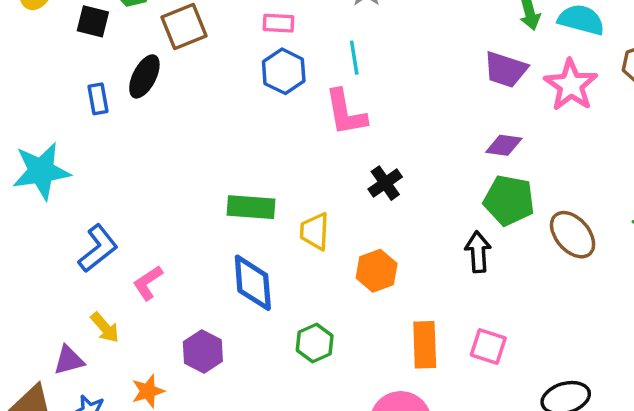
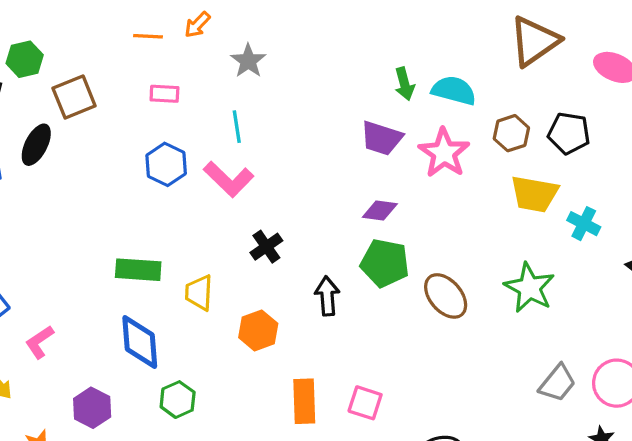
blue hexagon: (284, 71) -> (166, 164), moved
pink L-shape: (346, 113) -> (229, 179), turned -36
black arrow: (478, 252) -> (327, 296), moved
green hexagon: (315, 343) -> (178, 400), moved

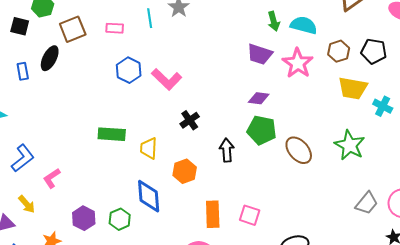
pink rectangle: (164, 94) -> (115, 28), moved
cyan line: (237, 127) -> (150, 18), moved
blue diamond: (140, 342) -> (149, 196), moved
green hexagon: (178, 400) -> (120, 219), moved

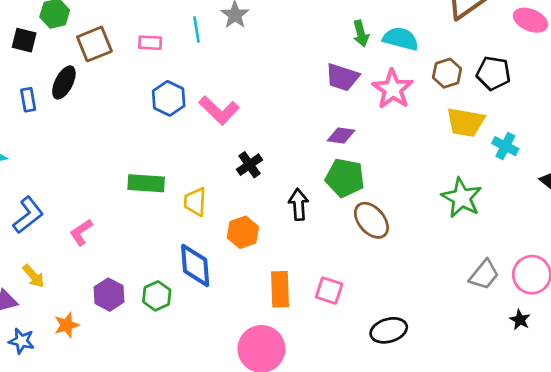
brown ellipse: (299, 150) -> (371, 220), moved
pink L-shape: (52, 178) -> (81, 232), moved

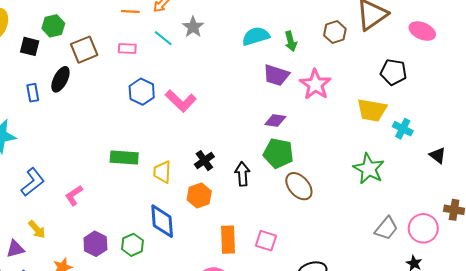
cyan line: (196, 29) -> (163, 38), turned -42
cyan semicircle: (401, 39) -> (256, 36), moved, turned -32
brown hexagon: (447, 73) -> (335, 32), moved
black cross: (250, 165) -> (204, 161), moved

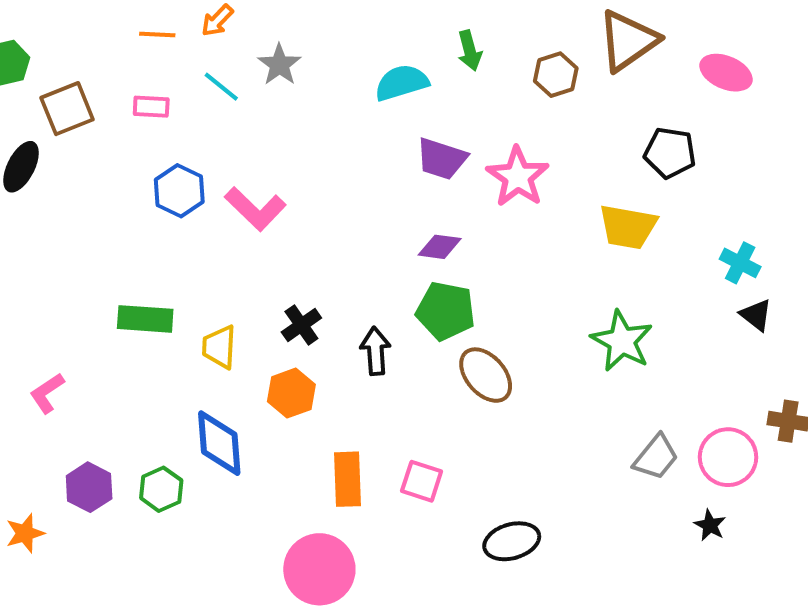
green arrow: (291, 41) -> (470, 51), moved
cyan cross: (403, 129) -> (740, 263), moved

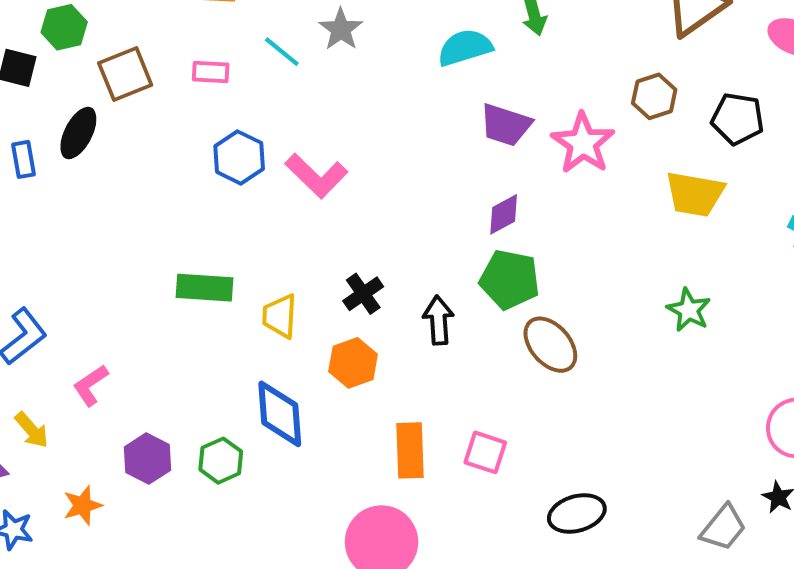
brown hexagon: (556, 75) -> (654, 96), moved
purple diamond: (440, 247) -> (504, 214), turned -36
green star: (622, 341) -> (689, 310), size x0.7
pink L-shape: (47, 393) -> (91, 385), moved
gray trapezoid: (656, 457) -> (723, 528), moved

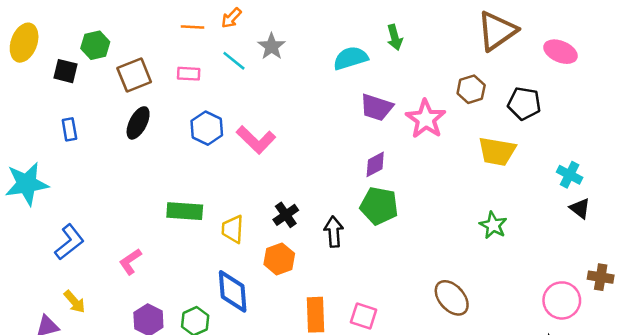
black ellipse: (78, 133) -> (138, 123), moved
brown ellipse: (550, 345) -> (452, 298), moved
pink L-shape: (91, 385) -> (130, 262), moved

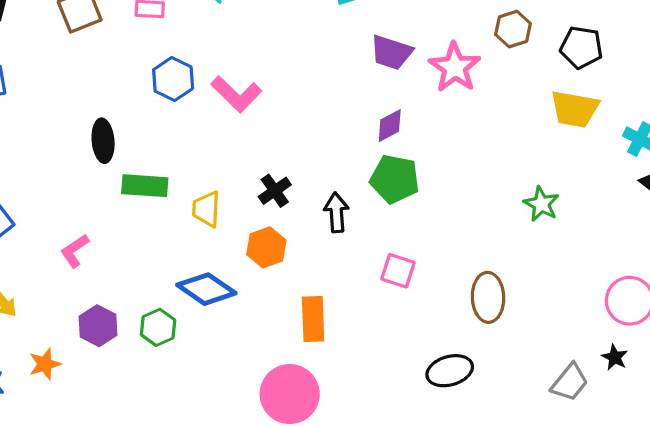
black ellipse: (138, 123) -> (103, 141), moved, turned -32
yellow trapezoid: (497, 151) -> (575, 109), moved
blue diamond: (233, 291) -> (206, 289), turned -51
brown ellipse: (452, 298) -> (488, 297), turned 39
pink square: (364, 316) -> (398, 271), moved

